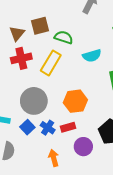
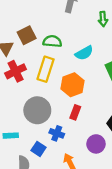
orange hexagon: (75, 101) -> (72, 85), moved
blue square: (27, 127) -> (38, 149), moved
red rectangle: (68, 127) -> (75, 112), moved, turned -40

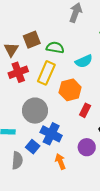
red rectangle: (75, 112) -> (85, 110), moved
blue cross: (57, 133) -> (51, 134), size x1.5

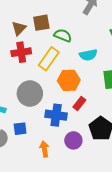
blue cross: (51, 134) -> (56, 115), moved, turned -30
blue square: (33, 147) -> (20, 129), turned 32

